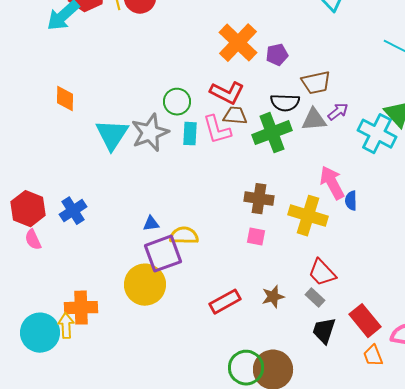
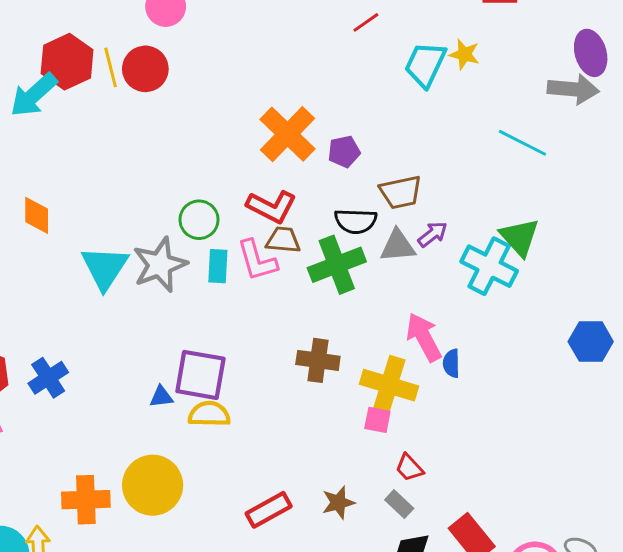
pink square: (256, 237) -> (377, 420), moved
purple square: (163, 254) -> (200, 375), moved, turned 30
red trapezoid: (322, 273) -> (409, 468), size x0.7
orange cross: (81, 308) -> (86, 500), moved

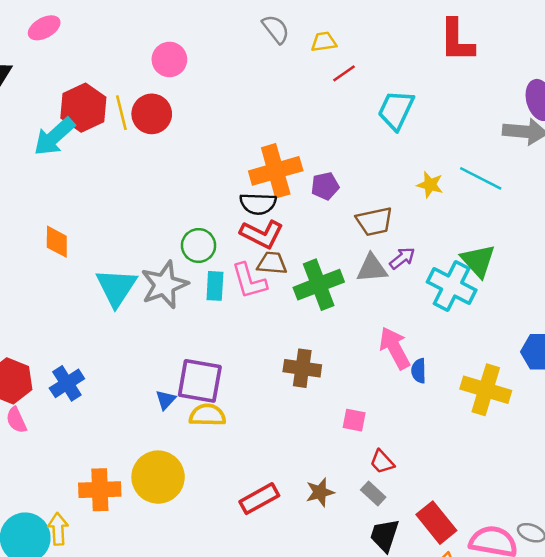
yellow star: (464, 54) -> (430, 185), moved
orange cross: (287, 134) -> (276, 171), turned 30
black semicircle: (356, 221) -> (258, 204), moved
yellow cross: (389, 385) -> (486, 390), moved
blue triangle: (161, 397) -> (166, 400), turned -40

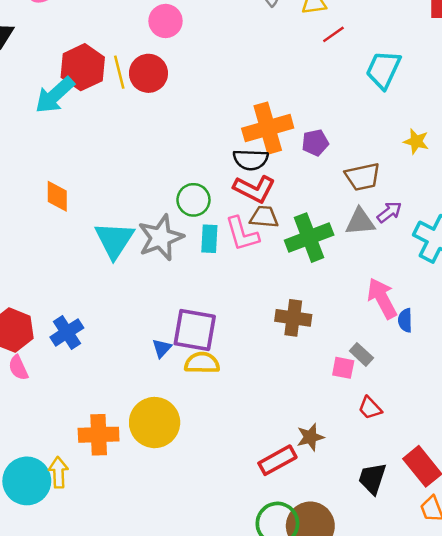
gray rectangle: (373, 494) -> (361, 354), moved
red rectangle: (259, 499) -> (277, 460), moved

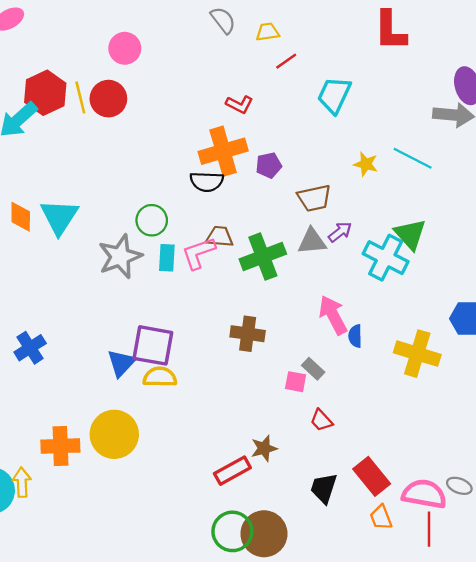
red L-shape: (254, 189) -> (239, 104), moved, size x0.7
pink L-shape: (242, 234) -> (198, 253), turned 87
cyan triangle: (114, 240) -> (59, 217), moved
blue triangle: (162, 348) -> (121, 363), size x1.5

